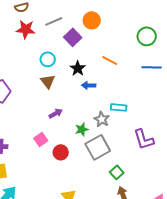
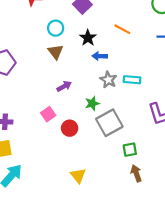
gray star: (102, 119) -> (108, 80), moved
green square: (117, 172) -> (130, 150), turned 32

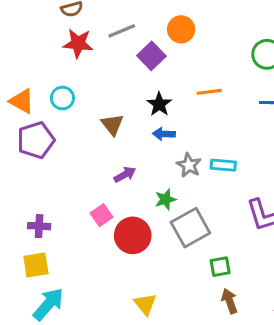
cyan circle: (56, 28) -> (62, 98), moved
orange line: (122, 29) -> (209, 92), turned -35
blue arrow: (100, 56) -> (164, 134), moved
red circle: (70, 128) -> (133, 235), size x1.5

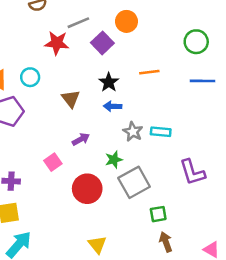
red star: (78, 43) -> (57, 43), moved
pink square: (101, 215) -> (53, 162), moved

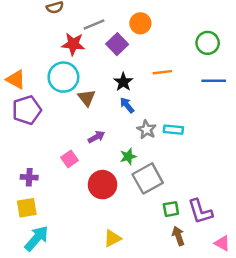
cyan circle: (30, 77) -> (63, 77), moved, size x1.6
blue arrow: (113, 106) -> (127, 105), turned 49
purple L-shape: (192, 172) -> (200, 211), moved
yellow triangle: (97, 245) -> (112, 238), turned 42

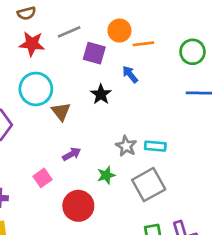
red star: (73, 44) -> (32, 44), moved
purple square: (117, 44) -> (94, 53), turned -30
orange line: (162, 72) -> (143, 44), moved
blue arrow: (127, 105) -> (130, 74), moved
gray square: (148, 178) -> (149, 185), moved

